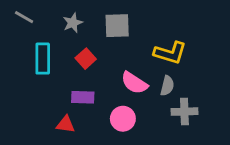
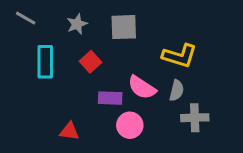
purple rectangle: (83, 97) -> (110, 98), moved

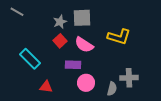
gray star: (77, 24) -> (60, 22), moved
cyan rectangle: (45, 62) -> (30, 59), moved, turned -45
pink semicircle: (142, 87) -> (84, 45), moved
gray semicircle: (177, 90) -> (112, 89), moved

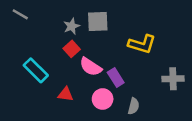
pink semicircle: (84, 45) -> (91, 67), moved
purple rectangle: (73, 65) -> (116, 78), moved, turned 56
gray cross: (129, 78) -> (173, 79), moved
red triangle: (46, 87) -> (66, 94), moved

